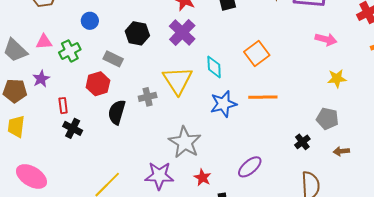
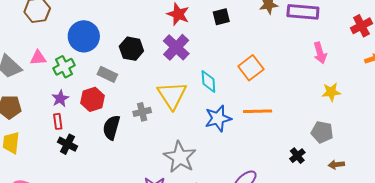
blue circle: (90, 21) -> (84, 36), size x1.8
pink arrow: (326, 39) -> (320, 53), turned 60
purple star: (41, 79) -> (60, 99), moved

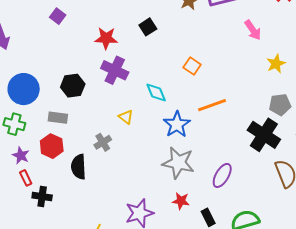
green cross: (64, 67) -> (14, 124), turned -30
orange square: (251, 68) -> (192, 66), size x0.7
yellow triangle: (172, 95) -> (126, 117), size x0.5
black cross: (297, 156) -> (264, 135), size x2.0
gray star: (180, 157) -> (178, 163), moved

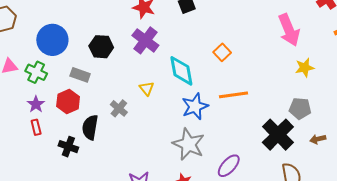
pink arrow: (253, 30) -> (289, 30), size x1.5
cyan diamond: (156, 93) -> (181, 71), size x1.4
gray cross: (103, 142) -> (119, 108), turned -30
black cross: (42, 196) -> (68, 147), moved

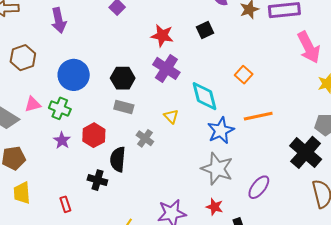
gray rectangle: (80, 75) -> (124, 107), moved
red rectangle: (36, 127) -> (65, 204), moved

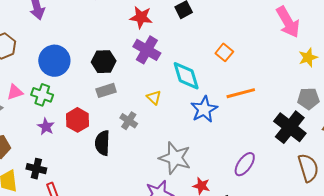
gray rectangle: (124, 107) -> (106, 90), turned -30
gray star: (217, 169) -> (175, 158), moved
black cross: (97, 180) -> (36, 169), moved

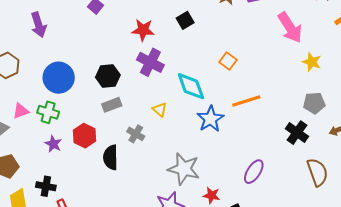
yellow star: (308, 57) -> (312, 62), turned -30
black cross: (290, 127) -> (297, 133), size x0.7

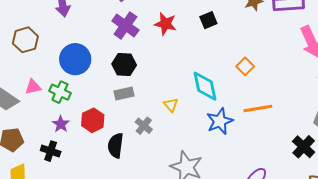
purple cross: (150, 62) -> (125, 26), moved
black cross: (46, 186) -> (51, 151), moved

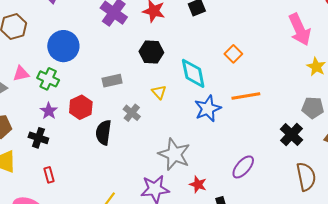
black hexagon: (124, 65) -> (151, 52), moved

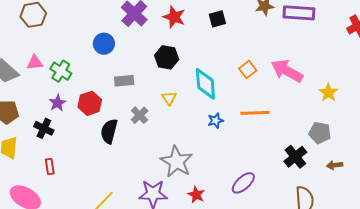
pink arrow: (300, 30) -> (287, 71), moved, turned 136
blue circle: (63, 46) -> (104, 44), moved, size x0.7
blue star: (208, 109) -> (216, 121), size x0.6

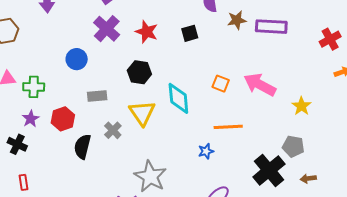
orange square: (248, 69) -> (221, 84), turned -30
green cross: (61, 71) -> (34, 87), turned -30
yellow triangle: (169, 98) -> (142, 113), size x1.8
blue star: (216, 121) -> (206, 151), moved
black cross: (295, 157) -> (269, 170), size x1.4

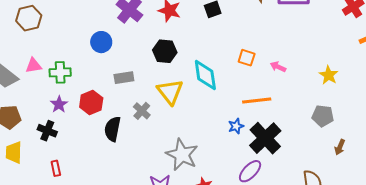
pink arrow: (260, 85) -> (278, 67), moved, size x0.5
black cross: (269, 170) -> (265, 138), moved
brown arrow: (308, 179) -> (340, 147), turned -56

